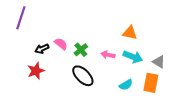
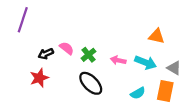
orange triangle: (130, 33) -> (156, 36), moved

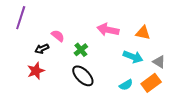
pink semicircle: (67, 48) -> (58, 36), moved
pink arrow: (118, 60) -> (108, 30), moved, size x1.5
orange rectangle: (165, 91) -> (151, 83), turned 42

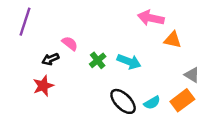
pink arrow: (108, 30) -> (151, 18), moved
cyan arrow: (133, 57) -> (129, 62), moved
black ellipse: (83, 76) -> (123, 101), moved

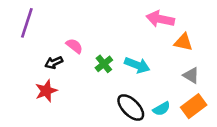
gray triangle: (192, 75) -> (191, 75), moved

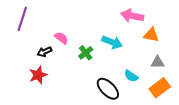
cyan arrow: (137, 65) -> (112, 42), moved
gray triangle: (191, 75) -> (158, 62), turned -32
cyan semicircle: (162, 109) -> (131, 76), moved, turned 64

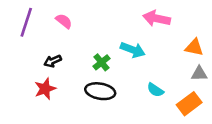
orange triangle: (151, 35) -> (194, 47), moved
pink semicircle: (61, 38) -> (64, 21), moved
gray triangle: (158, 62) -> (199, 74), moved
black ellipse: (108, 89) -> (100, 91), moved, turned -35

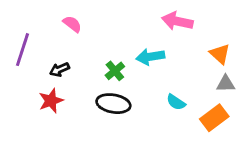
purple line: (26, 22) -> (23, 50), moved
orange triangle: (194, 47) -> (220, 54), turned 30
cyan arrow: (133, 50) -> (150, 57), turned 150

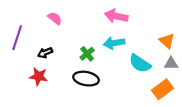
pink arrow: (177, 21) -> (116, 16), moved
red star: (51, 101) -> (39, 76), turned 30
cyan semicircle: (176, 102) -> (140, 63), moved, size x1.5

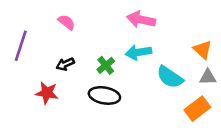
black arrow: (45, 53) -> (65, 64), moved

